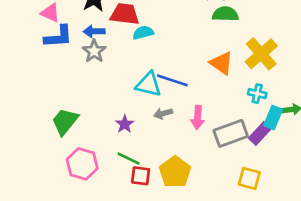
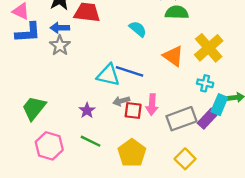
cyan semicircle: (143, 33) -> (138, 29), moved, turned 54
red square: (141, 176) -> (133, 110), moved
yellow square: (249, 178) -> (185, 159), moved, turned 30

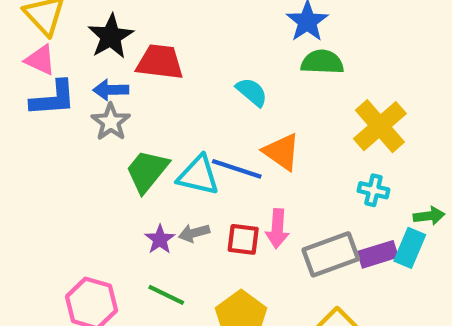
orange triangle: (173, 56) -> (282, 152), moved
gray arrow: (121, 101) -> (194, 233), moved
cyan rectangle: (219, 105) -> (410, 248), moved
green trapezoid: (34, 108) -> (147, 171), moved
purple rectangle: (207, 119) -> (378, 254), turned 30

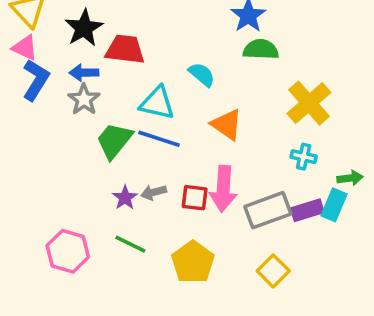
blue L-shape: (53, 98) -> (36, 80), turned -54
blue line: (237, 169) -> (159, 139), moved
cyan triangle: (198, 175) -> (157, 103), moved
pink arrow: (277, 229) -> (223, 189), size x1.4

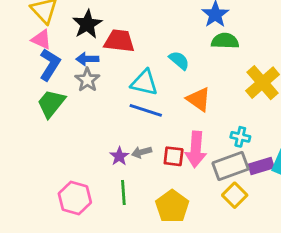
green trapezoid: (114, 141) -> (51, 103), moved
cyan cross: (304, 157) -> (240, 137), moved
green line: (130, 244) -> (123, 192), turned 60
yellow square: (273, 271) -> (235, 195), moved

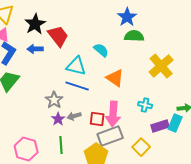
red trapezoid: (119, 41) -> (58, 36), turned 45
gray star: (87, 80) -> (54, 100), moved
gray rectangle: (231, 166) -> (110, 136), moved

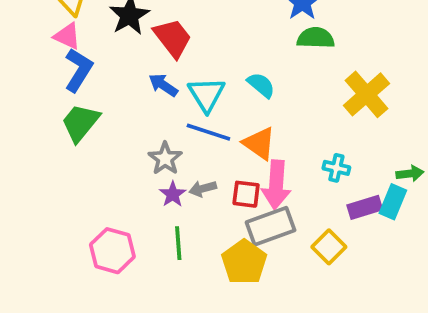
blue arrow: (35, 49) -> (163, 85), moved, turned 35
cyan semicircle: (101, 50) -> (261, 85), moved
cyan triangle: (76, 66) -> (207, 94), turned 45
orange triangle: (115, 78) -> (259, 143), moved

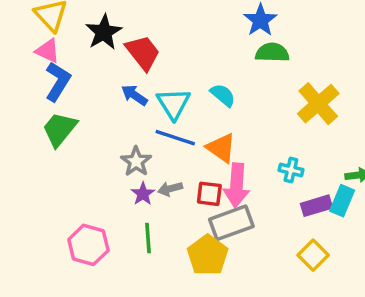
yellow square: (329, 247) -> (313, 255), moved

